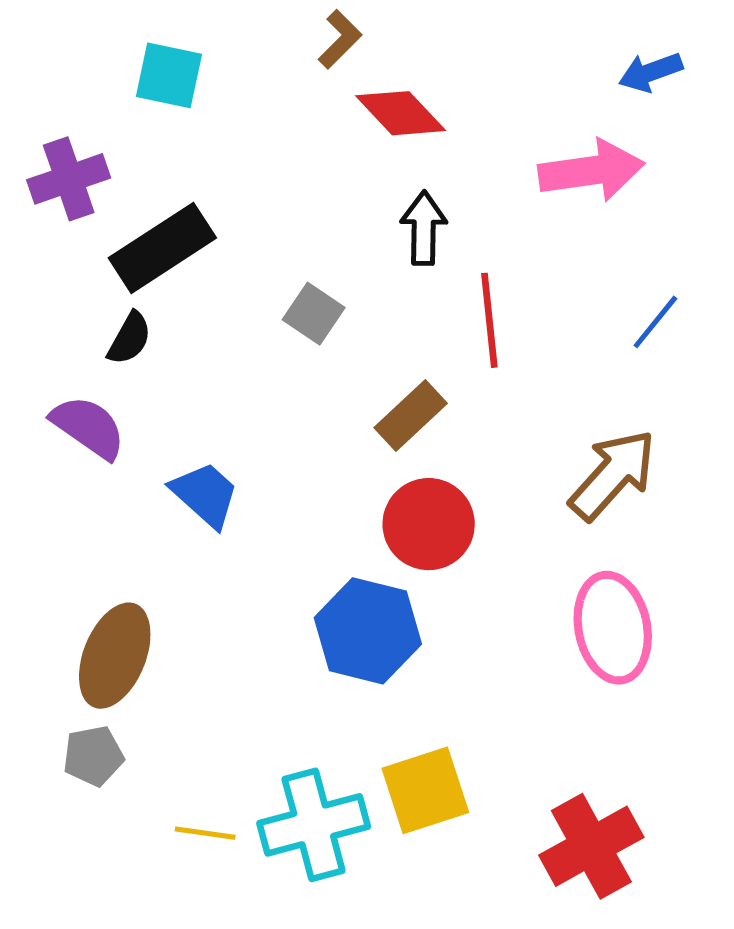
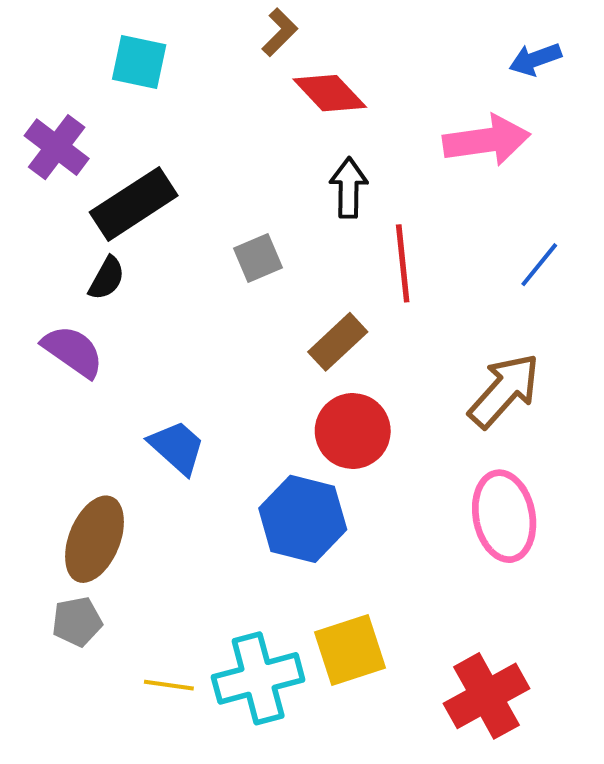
purple cross: (69, 179) -> (57, 147), turned -34
gray square: (314, 314) -> (258, 258), turned 33
blue trapezoid: (205, 494) -> (177, 447), moved

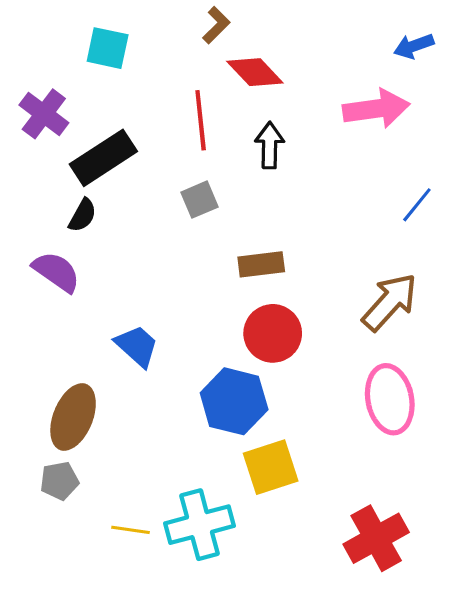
red line: (403, 263) -> (201, 120), moved
brown rectangle: (338, 342) -> (261, 264), turned 36
yellow square: (350, 650) -> (271, 467), moved

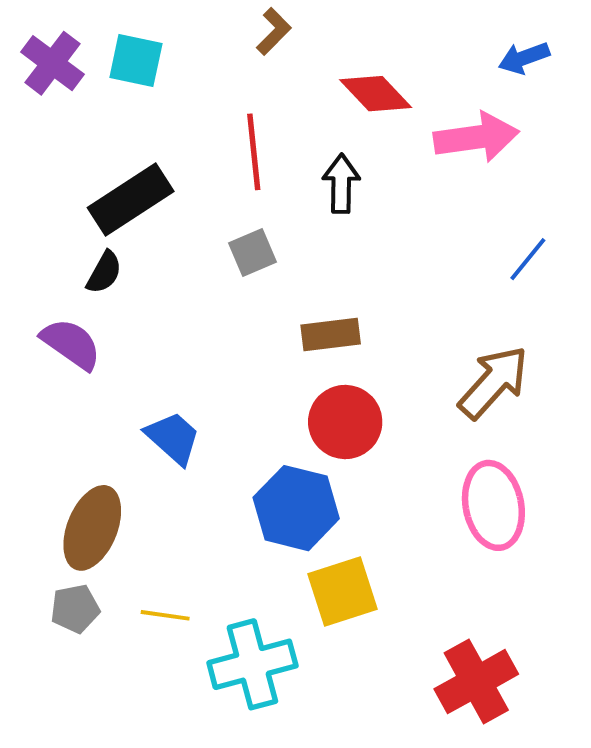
red diamond: (255, 72) -> (376, 94), moved
purple cross: (44, 114) -> (53, 63), moved
yellow line: (131, 530) -> (165, 615), moved

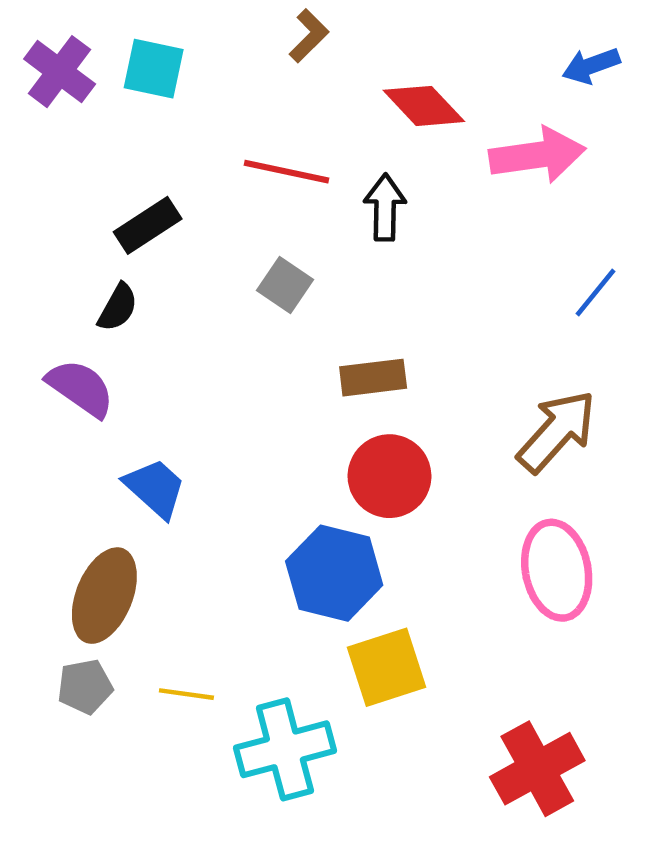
red line: (254, 152) -> (286, 172), turned -72
black rectangle: (131, 200) -> (148, 225), size x0.7
gray square: (252, 253) -> (285, 285), turned -33
blue trapezoid: (173, 438) -> (155, 488), moved

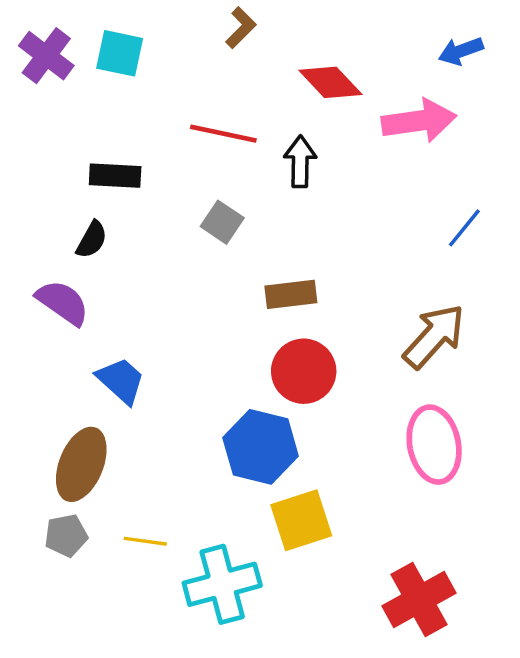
black rectangle: (148, 225) -> (115, 176), turned 36

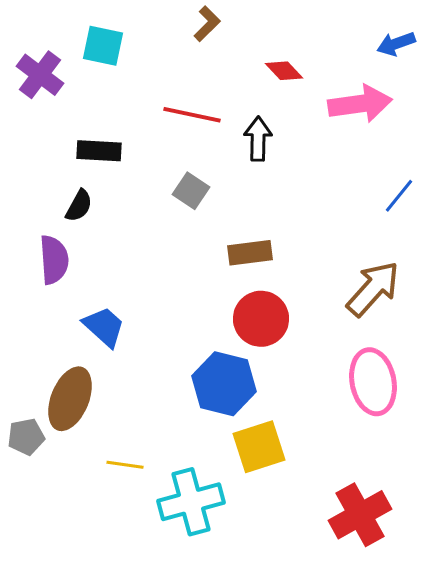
purple cross: (46, 56) -> (40, 75), moved
red diamond: (330, 82) -> (284, 71), size x0.7
purple semicircle: (63, 303) -> (54, 260), turned 51
gray pentagon: (66, 535) -> (26, 437), moved

